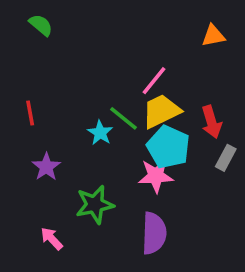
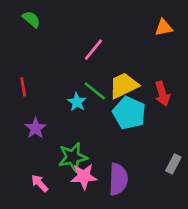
pink line: (154, 81) -> (93, 50), moved
gray rectangle: (226, 158) -> (173, 164), moved
pink star: (156, 176) -> (84, 176), moved

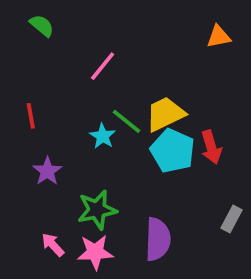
pink line: (93, 50) -> (103, 66), moved
red arrow: (162, 94) -> (211, 147), moved
pink star: (84, 176) -> (95, 252), moved

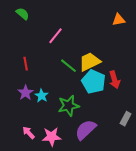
red line: (31, 116) -> (26, 64), moved
cyan star: (103, 136) -> (42, 96), moved
green star: (97, 210) -> (69, 106), moved
purple semicircle: (158, 239) -> (86, 130), turned -135

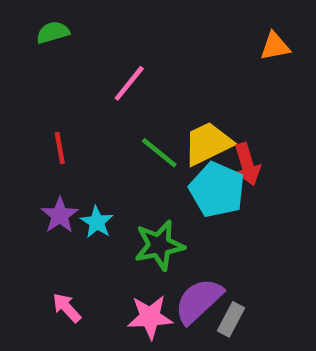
green semicircle: (23, 14) -> (53, 32), turned -56
red arrow: (115, 80) -> (247, 164), moved
gray rectangle: (126, 119) -> (231, 319), moved
pink star: (52, 137) -> (150, 317), moved

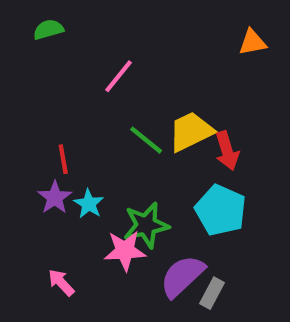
red line: (60, 148) -> (63, 159), moved
cyan pentagon: (217, 190) -> (221, 210), moved
pink star: (150, 317) -> (125, 251), moved

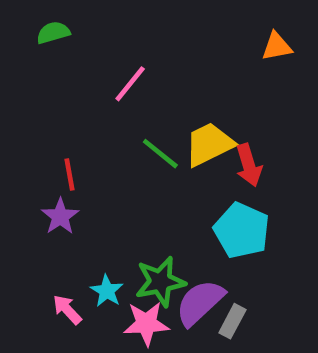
cyan star: (89, 204) -> (107, 291), moved
green star: (146, 225) -> (160, 282), moved
pink star: (125, 251) -> (146, 324), moved

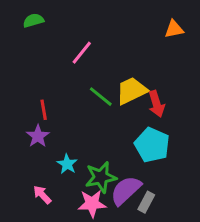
cyan star: (107, 291) -> (67, 164), moved

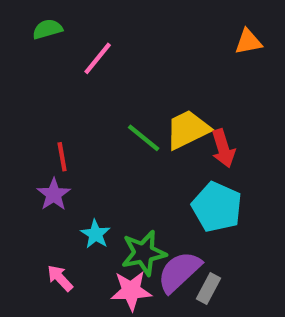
pink line: (82, 53) -> (98, 58), moved

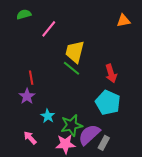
yellow trapezoid: (188, 130) -> (75, 52), moved, turned -50

